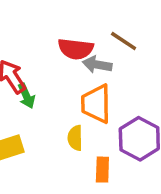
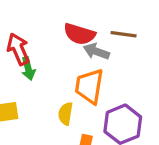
brown line: (124, 41) -> (124, 34), turned -35

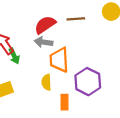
red semicircle: (79, 34) -> (45, 25), turned 140
gray arrow: (96, 51) -> (43, 42), moved

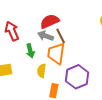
brown line: (76, 19) -> (61, 36), moved, turned 56
green arrow: (14, 56) -> (30, 51), moved

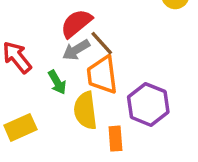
gray arrow: (46, 36) -> (76, 50), turned -35
yellow semicircle: (42, 71) -> (85, 111), size x1.5

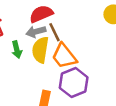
orange trapezoid: (102, 75) -> (64, 56), moved, turned -48
yellow semicircle: (85, 111) -> (40, 50), moved

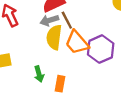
green arrow: (17, 50) -> (39, 74), moved
purple hexagon: (74, 83) -> (101, 49), moved

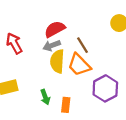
brown line: (67, 20) -> (83, 45), moved
purple hexagon: (101, 49) -> (105, 88), moved

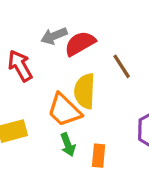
gray arrow: (52, 46) -> (54, 36), moved
orange trapezoid: (79, 65) -> (64, 110), moved

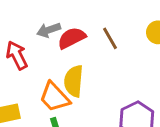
brown line: (122, 66) -> (110, 38), moved

